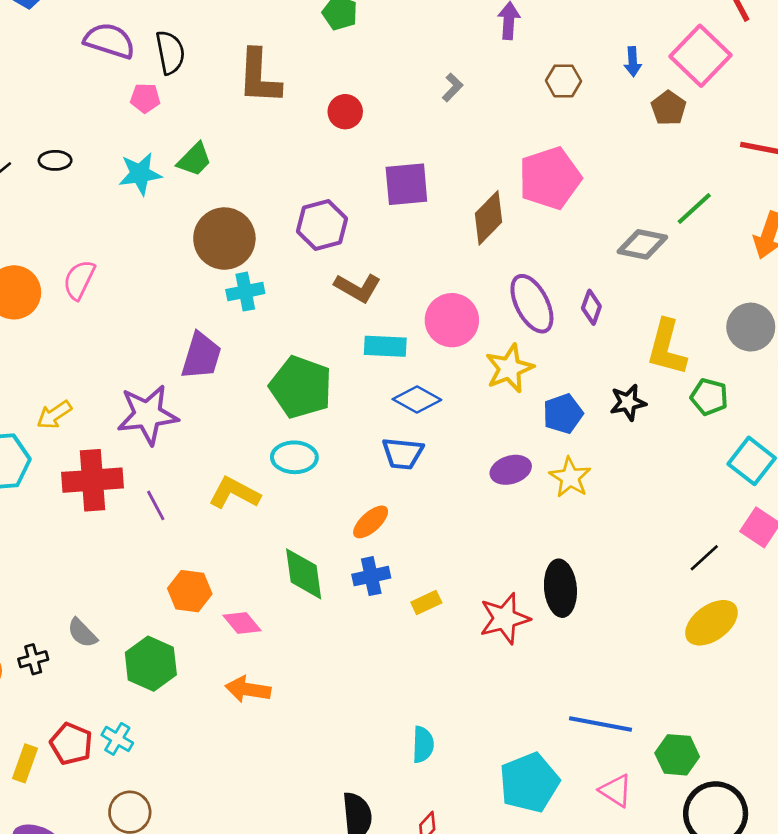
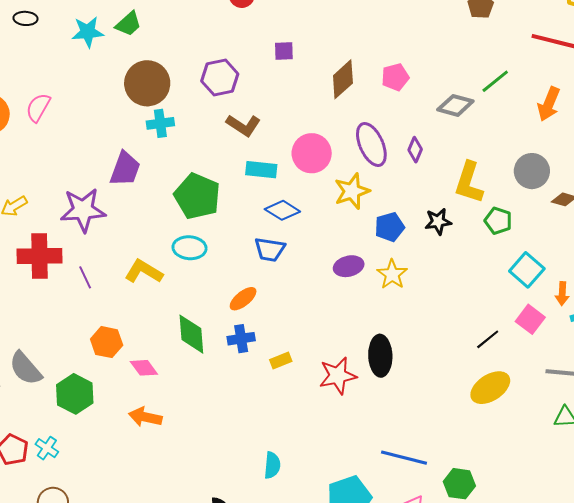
pink pentagon: (550, 178) -> (395, 77), moved, size x0.6
purple square: (406, 184) -> (284, 51), size x0.6
gray semicircle: (82, 633) -> (25, 368), size x1.5

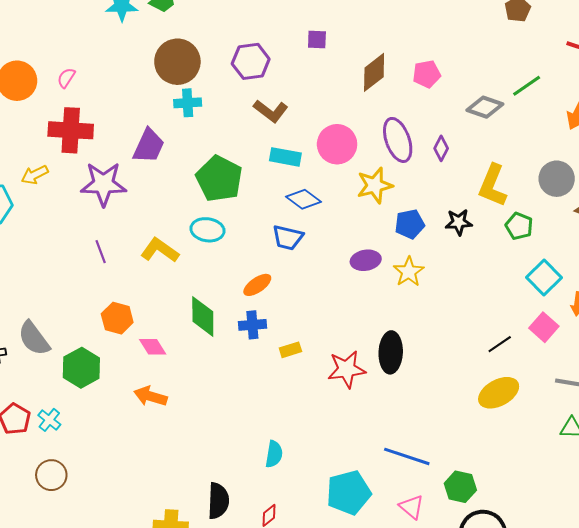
pink semicircle: (38, 108) -> (66, 78), size x0.7
red cross: (40, 256) -> (71, 130), moved

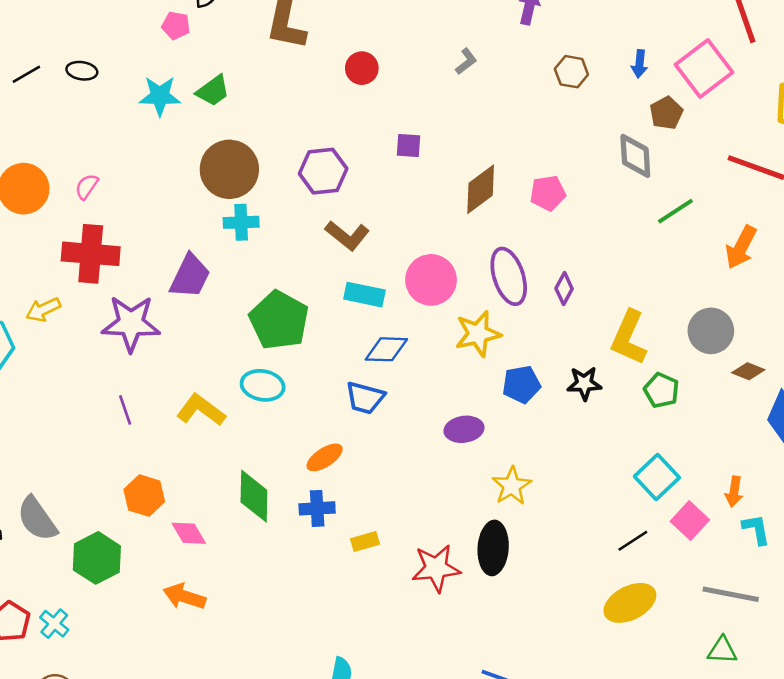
gray diamond: (485, 107) -> (635, 156), moved, turned 66
blue diamond: (304, 199) -> (386, 349), turned -36
yellow star: (409, 272) -> (512, 486), moved
cyan square: (544, 277) -> (657, 477), moved

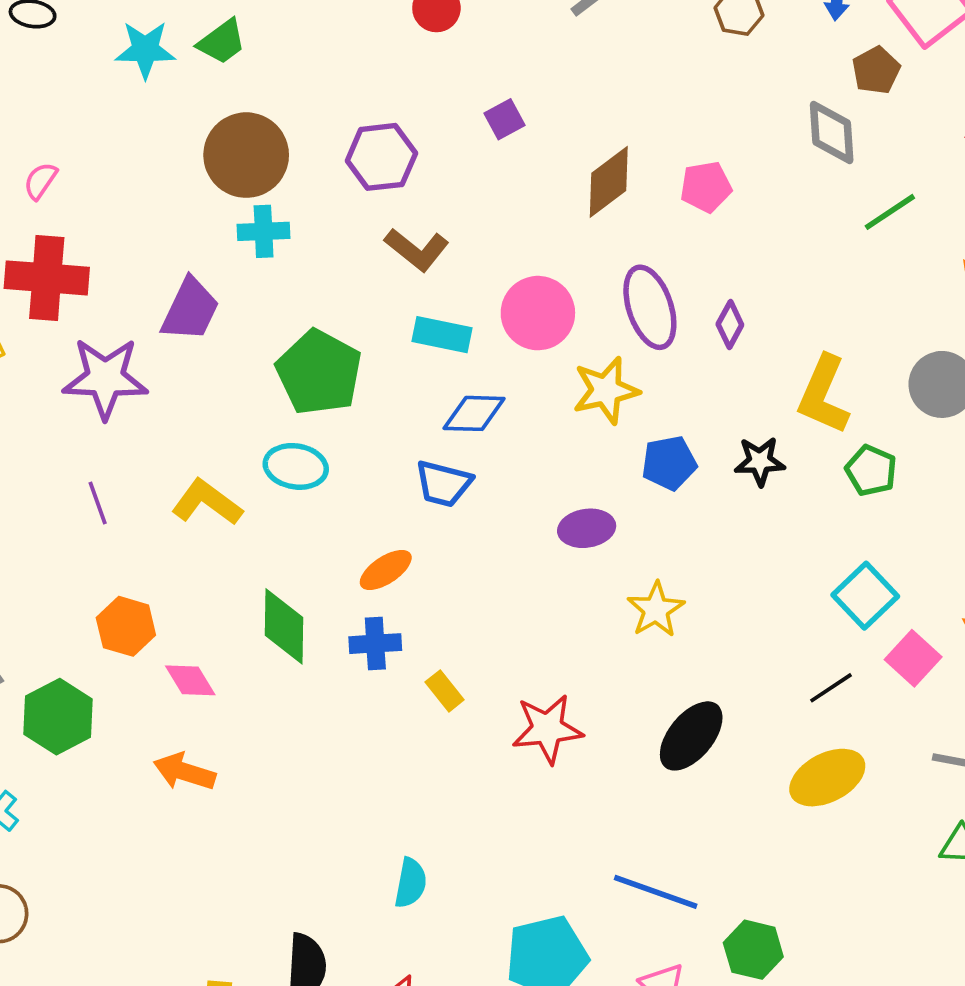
purple square: (409, 145) -> (504, 119), turned -32
yellow rectangle: (365, 541) -> (445, 691), turned 68
black ellipse: (493, 548) -> (691, 736), moved, turned 36

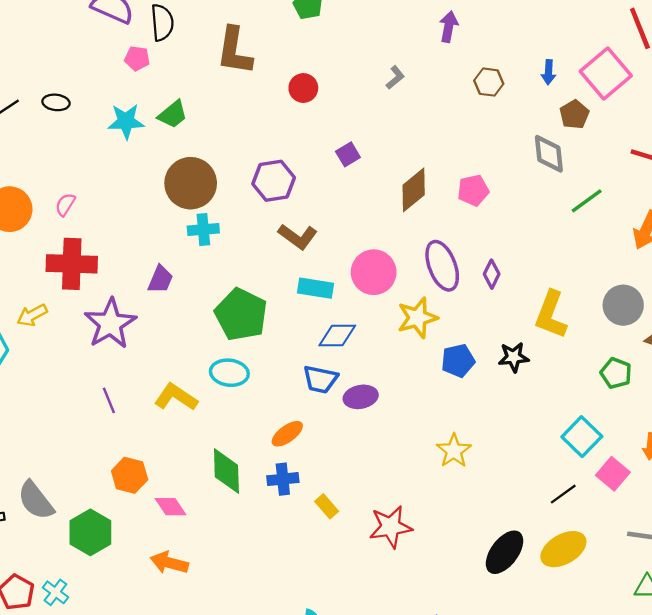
purple trapezoid: (190, 309) -> (160, 279), size x0.7
purple star: (105, 378) -> (110, 324), turned -30
green pentagon: (871, 470) -> (616, 373), moved
purple ellipse: (587, 528) -> (361, 397), moved
black ellipse: (691, 736) -> (505, 552), moved

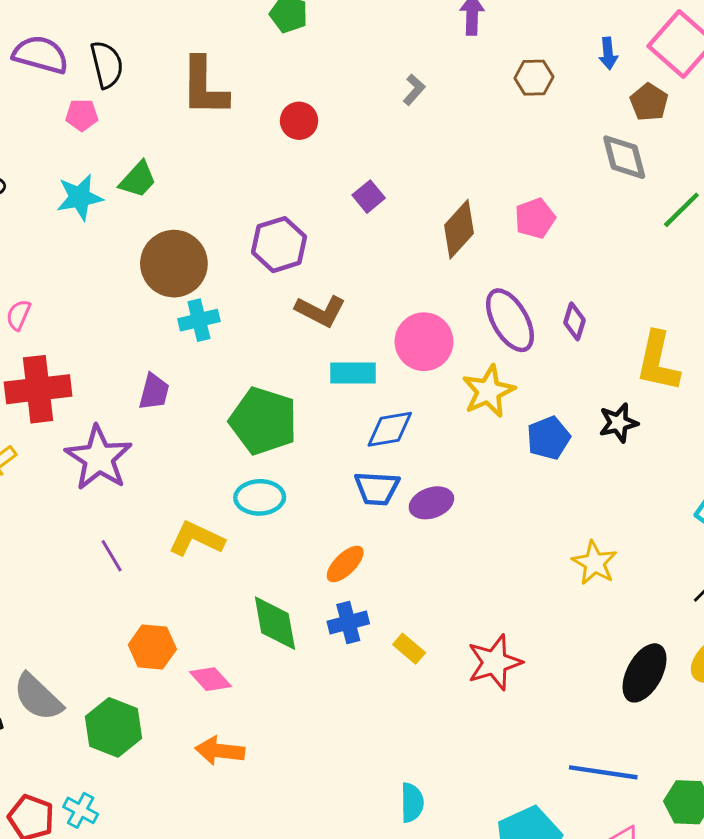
yellow star: (454, 451) -> (594, 563), moved

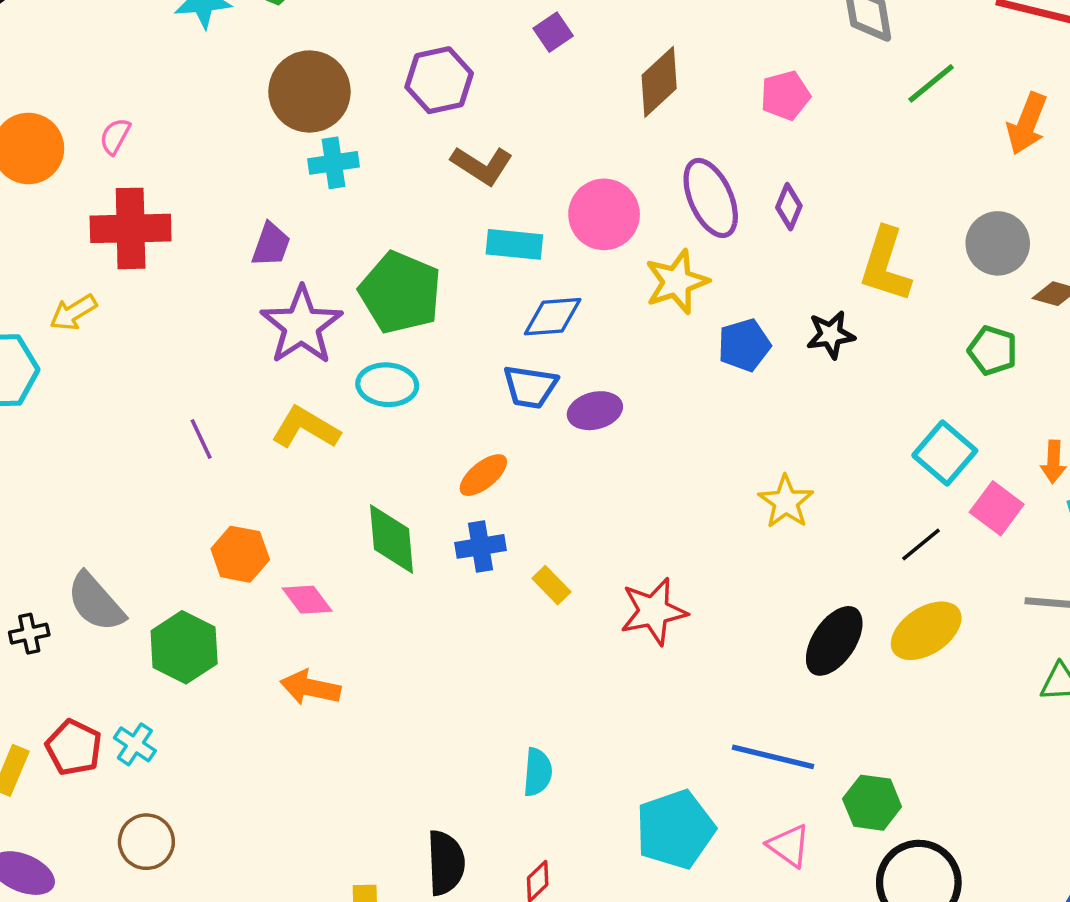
pink pentagon: (535, 218) -> (785, 95), moved
purple star: (99, 458) -> (302, 325), moved

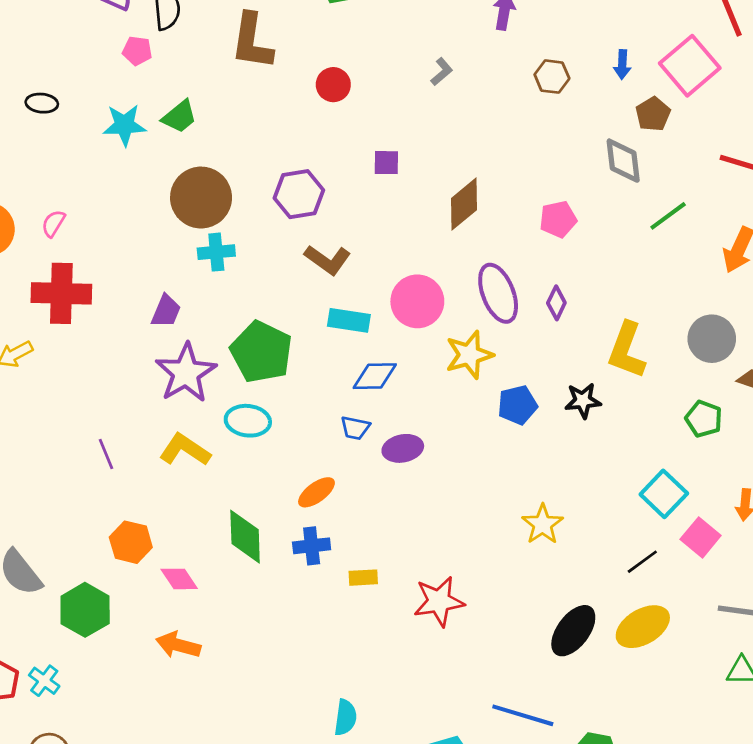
purple square: (553, 32) -> (386, 163), turned 32
blue trapezoid: (530, 387) -> (355, 428), size x0.7
yellow rectangle: (551, 585) -> (363, 578), turned -52

